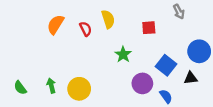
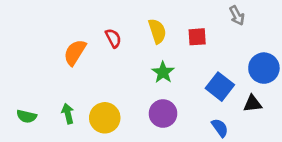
yellow semicircle: (108, 19) -> (157, 31), moved
orange semicircle: (56, 24) -> (75, 52), moved
purple circle: (142, 83) -> (163, 114), moved
green semicircle: (20, 88) -> (27, 116), turned -40

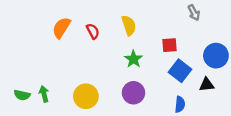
red square: (197, 37) -> (169, 45), moved
orange semicircle: (75, 52) -> (61, 28), moved
green arrow: (68, 114) -> (44, 94), moved
blue semicircle: (220, 128) -> (180, 104), turned 42

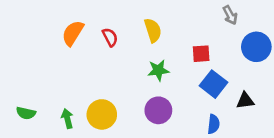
blue circle: (216, 56) -> (256, 47), moved
green star: (133, 59) -> (158, 70), turned 30
green arrow: (44, 94) -> (67, 119), moved

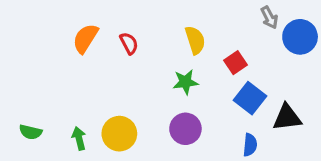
yellow semicircle: (153, 30) -> (195, 40), moved
blue circle: (256, 47) -> (300, 37), moved
red square: (201, 54) -> (235, 63), turned -30
black triangle: (245, 101) -> (287, 117), size x1.4

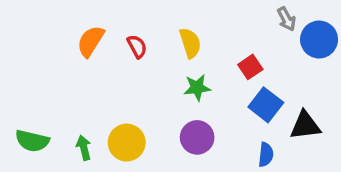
yellow semicircle: (195, 40) -> (190, 43), moved
green semicircle: (31, 132) -> (32, 141), size x1.4

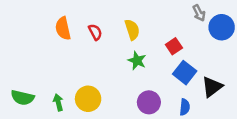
orange semicircle: (91, 41) -> (63, 28), turned -45
green star: (197, 88) -> (137, 61), turned 30
black triangle: (305, 125) -> (212, 87), turned -30
purple circle: (197, 137) -> (149, 102), moved

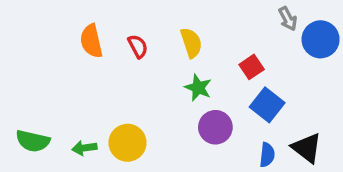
black triangle: (212, 87) -> (307, 148), moved, turned -45
green arrow: (58, 102) -> (84, 148), turned -84
purple circle: (149, 102) -> (215, 127), moved

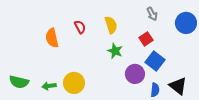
gray arrow: (288, 19) -> (152, 14), moved
orange semicircle: (91, 41) -> (52, 38), moved
purple circle: (215, 127) -> (135, 74), moved

